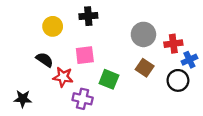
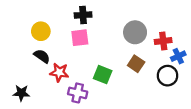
yellow circle: (53, 26) -> (41, 31), moved
pink square: (85, 55) -> (80, 38), moved

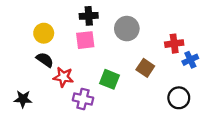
gray circle: (135, 32) -> (127, 29), moved
black circle: (167, 76) -> (179, 98), moved

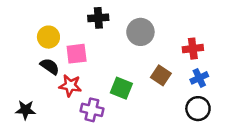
pink square: (85, 40) -> (77, 54), moved
blue cross: (190, 60) -> (199, 78), moved

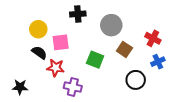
red cross: (193, 49) -> (153, 38), turned 35
brown square: (161, 75) -> (124, 49), moved
green square: (121, 88) -> (95, 60), moved
black circle: (198, 109) -> (136, 80), moved

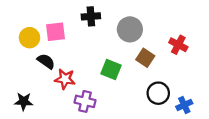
yellow circle: (38, 29) -> (30, 38), moved
pink square: (61, 42) -> (55, 32), moved
blue cross: (158, 62) -> (184, 105), moved

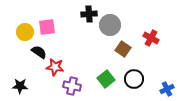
black cross: (91, 16) -> (89, 14), moved
green square: (111, 70) -> (106, 79), moved, turned 30
blue cross: (184, 105) -> (167, 89), moved

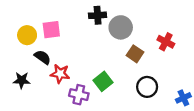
green square: (106, 79) -> (103, 81), moved
black star: (20, 86) -> (22, 80), moved

